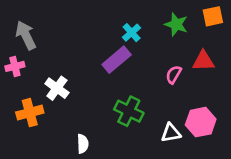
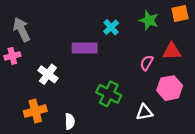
purple rectangle: (117, 60) -> (85, 48), moved, turned 40
orange cross: (30, 113) -> (35, 111), moved
pink hexagon: (201, 122) -> (170, 88), moved

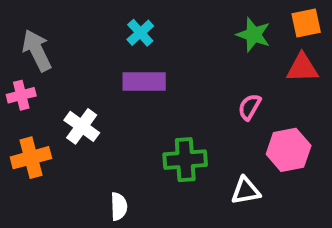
cyan cross: (111, 27) -> (140, 33), moved
red triangle: (172, 51) -> (302, 68), moved
green cross: (109, 94) -> (185, 160), turned -30
orange cross: (35, 111) -> (31, 158), moved

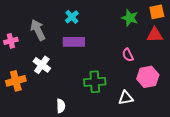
gray arrow: (37, 50) -> (38, 30), moved
pink cross: (21, 95) -> (11, 41), moved
pink semicircle: (250, 107) -> (128, 55), turned -56

